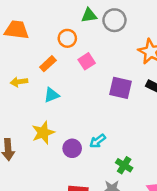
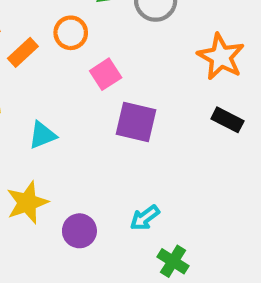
orange rectangle: (48, 64) -> (23, 52), moved
purple square: (120, 88) -> (136, 122), moved
cyan arrow: (98, 141) -> (145, 218), moved

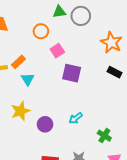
orange rectangle: (23, 52) -> (18, 62), moved
cyan triangle: (42, 135) -> (28, 79), turned -40
green cross: (173, 261) -> (104, 136), moved

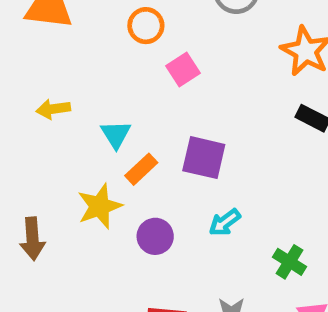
orange rectangle: (18, 62) -> (141, 169), moved
purple square: (72, 73) -> (204, 158), moved

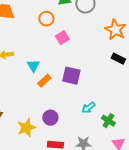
yellow star: (100, 206) -> (26, 128), moved
cyan arrow: (225, 222) -> (88, 108), moved
purple circle: (155, 236) -> (50, 118), moved

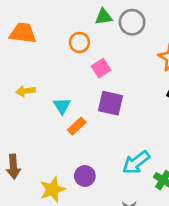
purple square: (71, 76) -> (110, 103), moved
cyan arrow: (88, 108) -> (136, 162), size x1.5

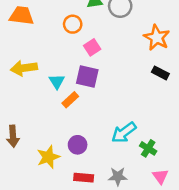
yellow arrow: (25, 91) -> (24, 68), size x1.5
purple square: (110, 103) -> (87, 77), moved

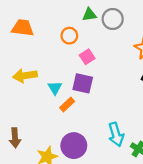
cyan arrow: (124, 133) -> (116, 134), turned -70
purple circle: (78, 145) -> (74, 146), size x1.5

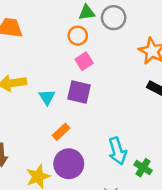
orange circle: (69, 36) -> (78, 36), moved
orange rectangle: (67, 104) -> (61, 132), moved

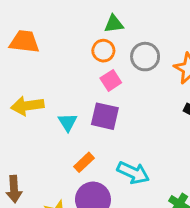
gray circle: (114, 18) -> (145, 57), moved
cyan arrow: (117, 151) -> (133, 173), moved, turned -48

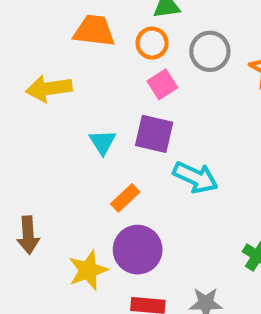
orange trapezoid: (24, 42) -> (94, 31), moved
yellow arrow: (27, 106) -> (49, 89), moved
cyan arrow: (133, 173) -> (195, 177), moved

